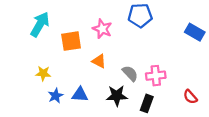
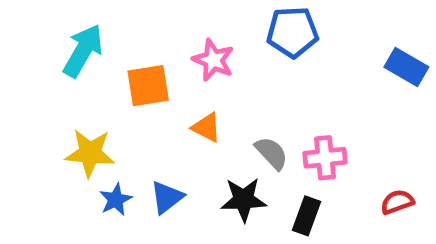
yellow star: (43, 73) -> (90, 153), size x1.5
blue triangle: (80, 95) -> (167, 197), turned -42
red semicircle: (190, 97) -> (397, 202), turned 112

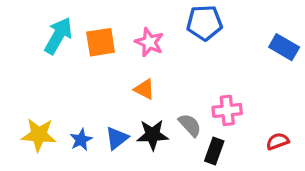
orange square: (148, 86) -> (101, 42), moved
yellow star: (90, 153) -> (39, 135), moved
gray semicircle: (272, 153) -> (190, 125), moved
black star: (244, 200) -> (152, 135), moved

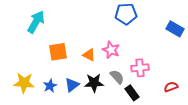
orange square: (101, 42) -> (58, 52), moved
pink star: (149, 42) -> (111, 50), moved
black rectangle: (214, 151) -> (132, 93), turned -56

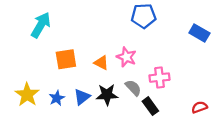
yellow star: (24, 83) -> (27, 95), turned 30
red semicircle: (171, 87) -> (199, 107), moved

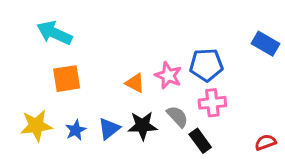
blue pentagon: (144, 16) -> (206, 65), moved
cyan arrow: (41, 25) -> (54, 33), turned -95
orange square: (66, 59) -> (67, 79), moved
yellow star: (27, 95) -> (36, 126), turned 30

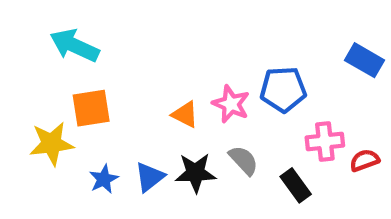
pink cross: (212, 103) -> (325, 142), moved
yellow star: (36, 126) -> (52, 144), moved
black rectangle: (200, 141) -> (296, 185), moved
red semicircle: (265, 142) -> (365, 160), moved

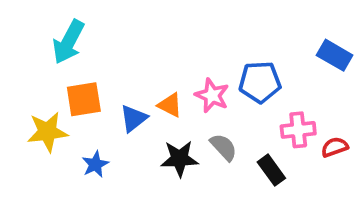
cyan arrow: (74, 46) -> (68, 42), turned -87
blue triangle: (150, 177) -> (134, 118), moved

